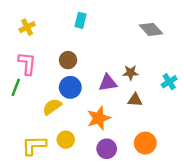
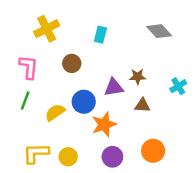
cyan rectangle: (81, 20) -> (100, 35), moved
yellow cross: (27, 27) -> (47, 29), moved, size x1.5
green line: (16, 87) -> (25, 101), moved
blue circle: (70, 87) -> (84, 102), moved
yellow circle: (66, 140) -> (68, 157), moved

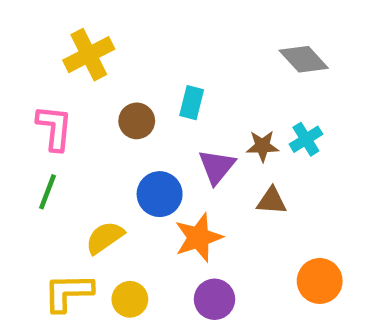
cyan rectangle: (100, 35) -> (192, 103), moved
cyan cross: (178, 86) -> (306, 139), moved
purple triangle: (114, 87) -> (217, 167), turned -42
yellow semicircle: (55, 112) -> (105, 238), moved
orange circle: (153, 151) -> (320, 281), moved

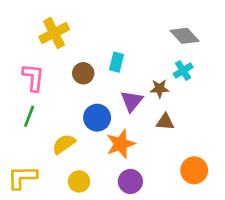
cyan cross: (306, 139) -> (183, 70), moved
yellow L-shape: (68, 292) -> (22, 177), moved

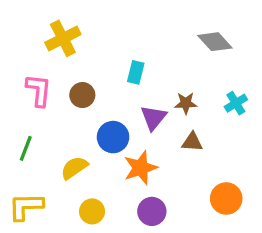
cyan cross: (183, 70) -> (236, 103), moved
brown circle: (83, 73) -> (82, 95), moved
green line: (29, 116) -> (26, 148), moved

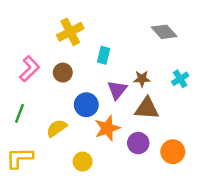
yellow cross: (63, 38) -> (70, 32), moved
pink L-shape: (39, 90) -> (29, 69), turned 40
brown triangle: (192, 142) -> (147, 108), size x1.5
yellow circle: (92, 211) -> (83, 162), moved
purple circle: (152, 211) -> (138, 143), moved

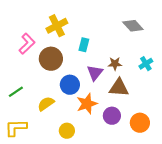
pink L-shape: (29, 69) -> (27, 44), moved
brown circle: (63, 73) -> (51, 59), size x1.5
green line: (20, 113) -> (16, 92), turned 35

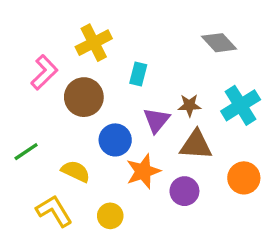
cyan cross: (146, 64) -> (241, 105), size x1.6
yellow semicircle: (46, 104) -> (76, 171), turned 60
orange circle: (140, 123) -> (244, 178), moved
yellow L-shape: (16, 128) -> (54, 211), moved, turned 60

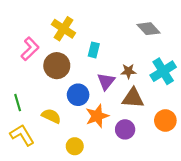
yellow cross: (94, 43) -> (64, 29), turned -30
green line: (26, 152) -> (18, 103), turned -72
yellow L-shape: (54, 211) -> (22, 135), moved

